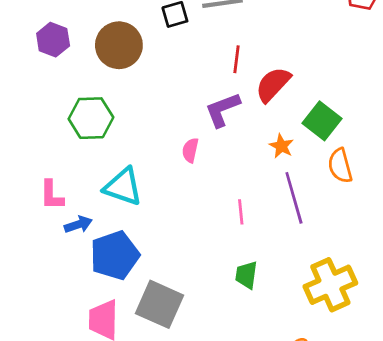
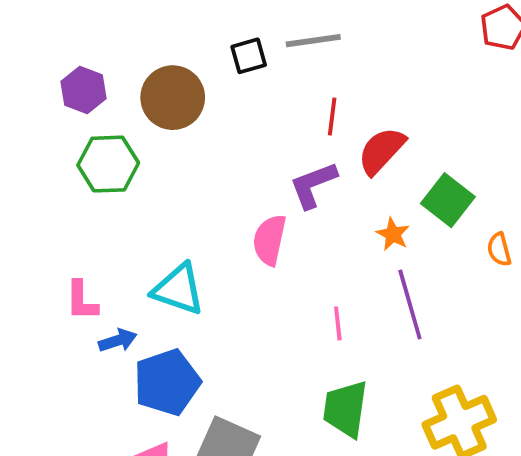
green hexagon: (91, 118) -> (108, 164), moved
pink semicircle: (190, 150) -> (270, 240), size x1.5
orange semicircle: (340, 166) -> (499, 249), moved, size x0.7
green trapezoid: (246, 275) -> (345, 409), size x1.5

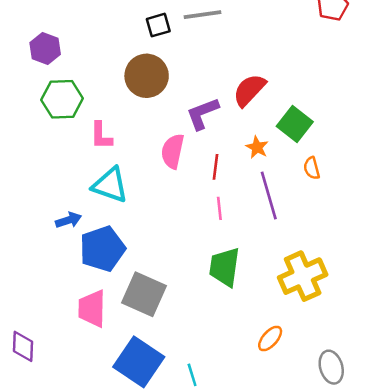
brown circle: (173, 98) -> (147, 76), moved
red line: (332, 117) -> (215, 167), moved
orange semicircle: (499, 249) -> (312, 168), moved
pink L-shape: (82, 301) -> (101, 136), moved

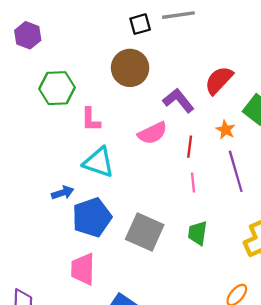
purple hexagon: (45, 48) -> (28, 35), moved
purple L-shape: (202, 114) -> (178, 100), turned 72
pink semicircle: (173, 151) -> (153, 133), turned -128
green trapezoid: (225, 267) -> (197, 233), size x0.7
gray square: (144, 294) -> (145, 232), moved

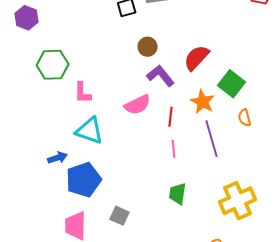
brown circle: (130, 68) -> (148, 47), moved, size x0.6
orange star: (226, 130) -> (203, 102), size x1.4
gray square: (145, 232) -> (120, 216), moved, size x0.6

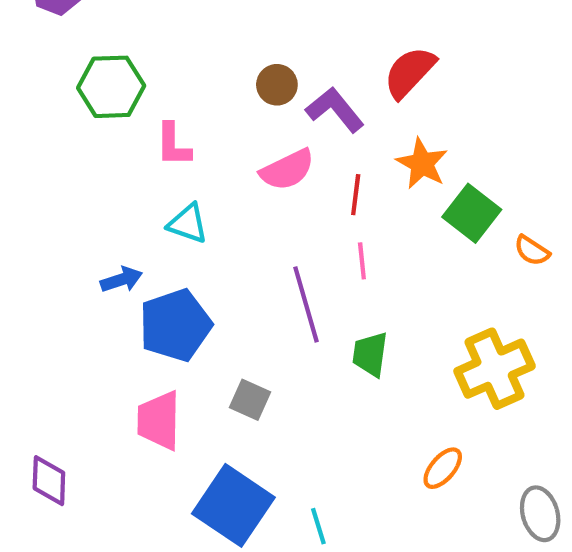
brown circle: (148, 47) -> (277, 85), moved
green square: (232, 84) -> (472, 213), moved
orange semicircle: (245, 118) -> (532, 251), moved, turned -42
cyan triangle: (90, 131) -> (188, 224), size x0.7
purple line: (212, 139) -> (306, 304), moved

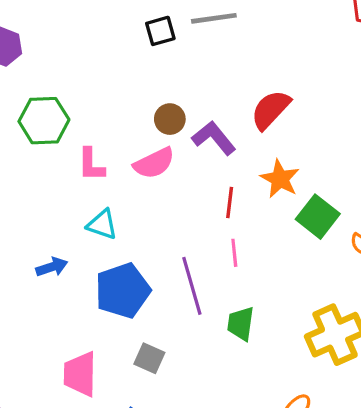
pink semicircle: (287, 170) -> (154, 163), moved
blue pentagon: (175, 325) -> (123, 291), moved

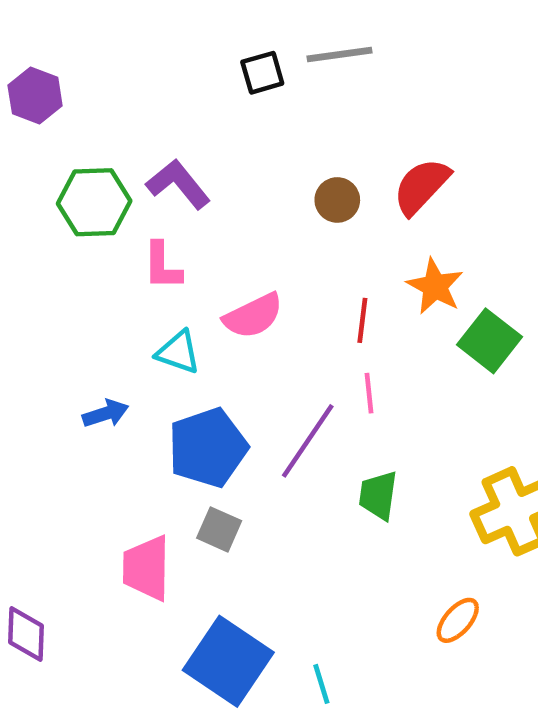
brown circle: (170, 119) -> (337, 200), moved
purple L-shape: (214, 138) -> (178, 184), moved
pink semicircle: (154, 163) -> (253, 316), moved
purple line: (192, 286) -> (308, 441), turned 50
gray square: (149, 358) -> (219, 529), moved

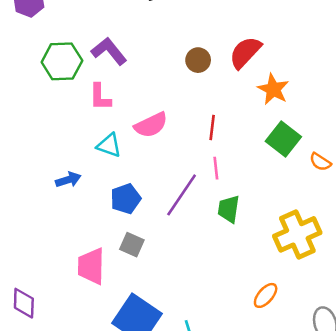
orange star: (435, 286) -> (273, 89), moved
blue pentagon: (208, 448) -> (126, 199), size x0.7
green trapezoid: (378, 495) -> (229, 209), moved

